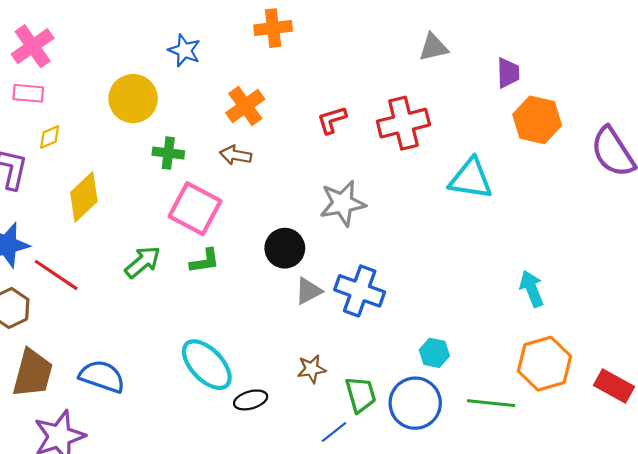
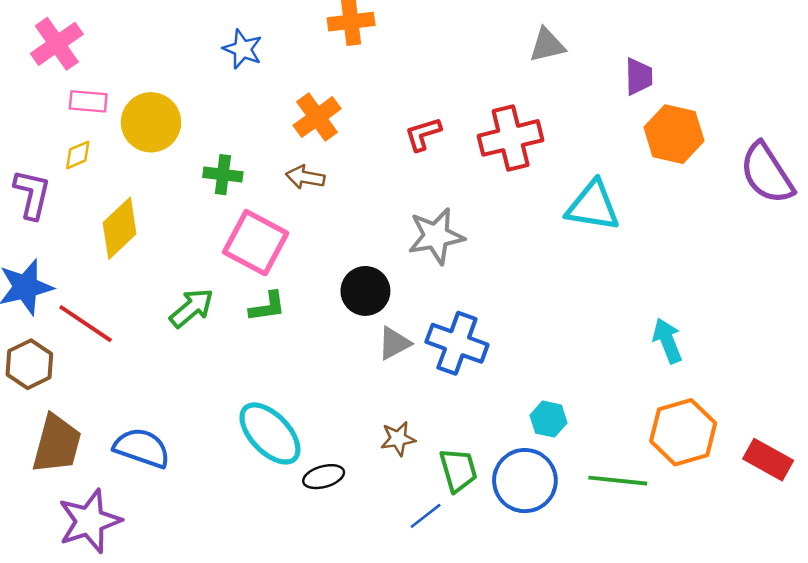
pink rectangle: (28, 93) -> (88, 101), moved
yellow circle: (133, 99) -> (151, 122), moved

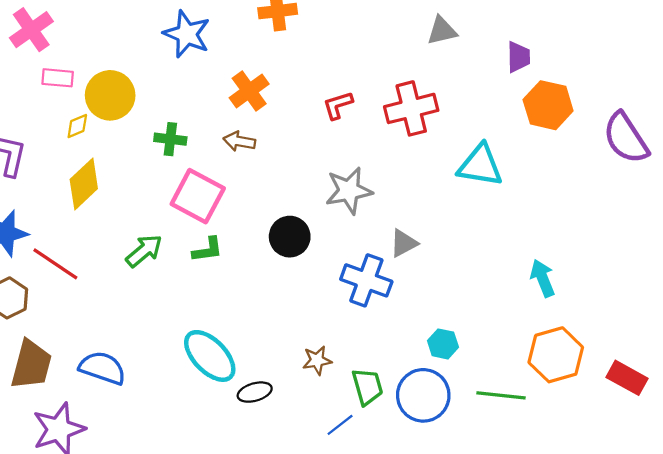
blue star: (243, 49) -> (187, 34), size x1.4
yellow diamond: (78, 155) -> (77, 126), moved
gray triangle: (394, 343) -> (404, 243), moved

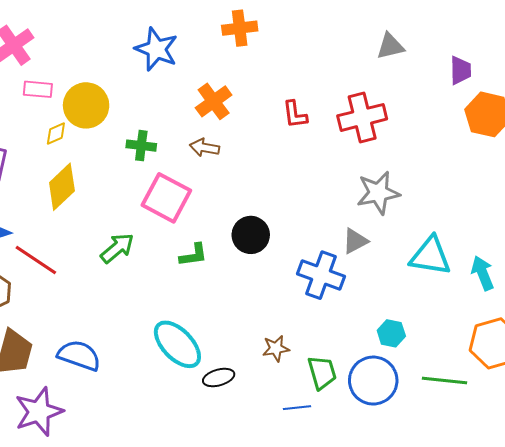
red L-shape: (338, 105) -> (295, 114), turned -80
cyan triangle: (480, 165) -> (430, 256), moved
gray star: (349, 191) -> (378, 193), moved
green L-shape: (208, 250) -> (194, 255), moved
blue line: (340, 425) -> (297, 408), turned 32

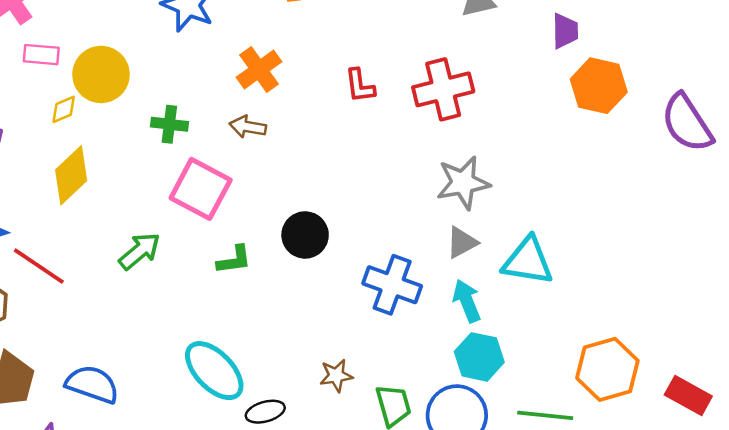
gray triangle: (355, 241) -> (462, 242), moved
cyan arrow: (483, 273) -> (467, 301), moved
cyan hexagon: (391, 333) -> (479, 357), size x1.4

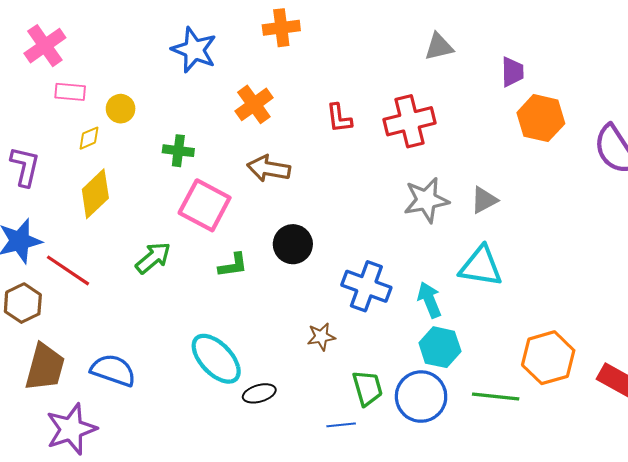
yellow circle: (101, 74) -> (121, 109), size x0.6
brown arrow: (248, 127) -> (269, 169), moved, size x1.4
gray triangle: (462, 242) -> (484, 200), moved
brown star: (336, 376) -> (321, 337), moved

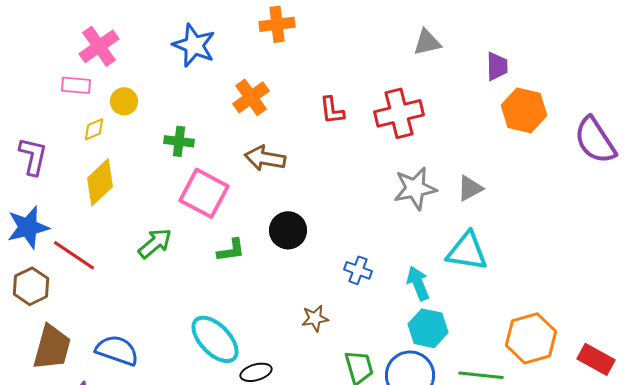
pink cross: (45, 46) -> (99, 46), moved
blue cross: (366, 286) -> (358, 270), size x0.6

